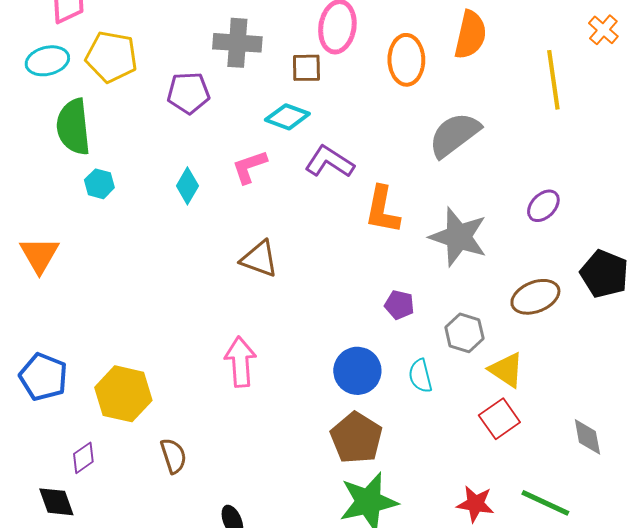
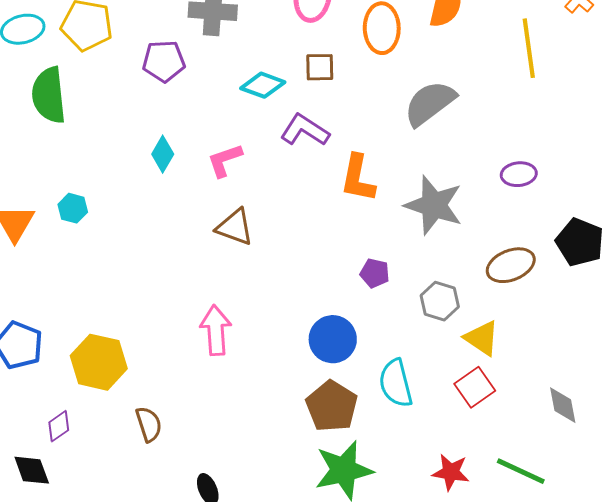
brown square: (306, 68) -> (320, 67), moved
pink L-shape: (249, 167) -> (225, 160), moved
cyan hexagon: (99, 184) -> (73, 208), moved
purple ellipse: (543, 206) -> (519, 174), turned 40
cyan semicircle: (420, 376) -> (396, 383), moved, size x1.4

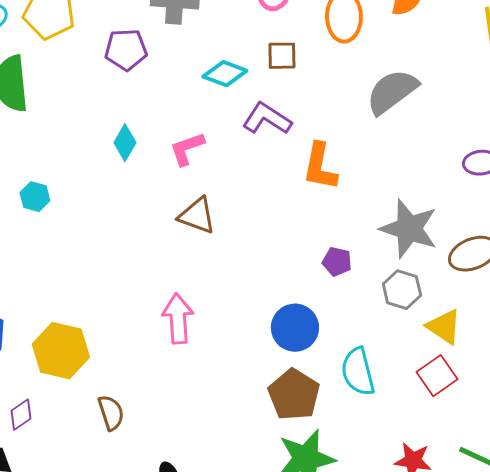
gray star: (434, 205) -> (409, 229), moved

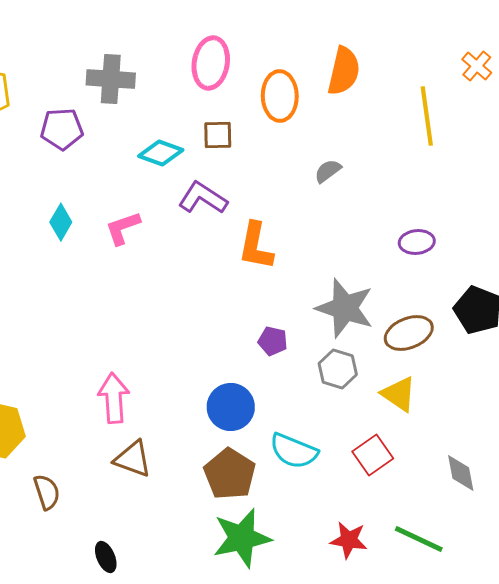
gray semicircle: (392, 92) -> (328, 171), size x0.5
brown triangle: (197, 216) -> (133, 459), moved
yellow triangle: (444, 327) -> (399, 394), moved
cyan semicircle: (358, 372) -> (294, 451), turned -54

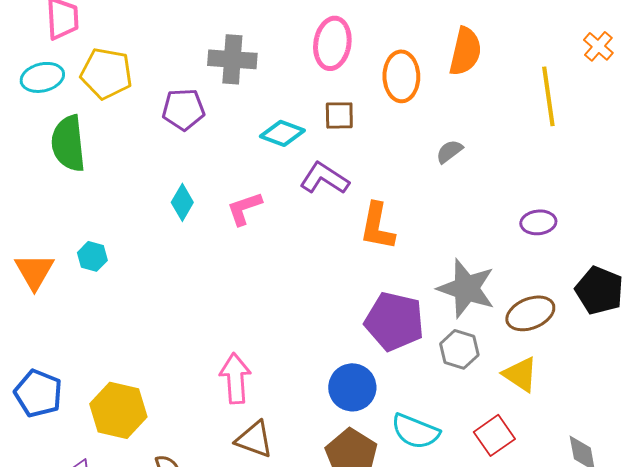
purple pentagon: (273, 341) -> (394, 321), size x2.0

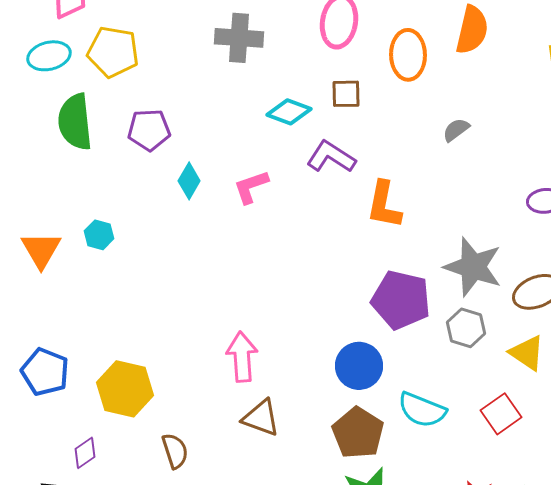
purple pentagon: (183, 109) -> (149, 130), moved

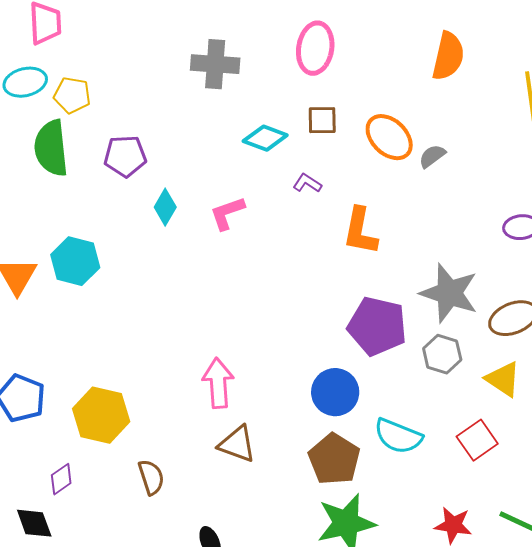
yellow pentagon: (113, 52) -> (72, 95), moved, size x0.7
orange ellipse: (408, 55) -> (389, 137), moved, turned -45
purple L-shape: (331, 157) -> (307, 183), size x0.6
cyan hexagon: (99, 235) -> (75, 261), size x1.6

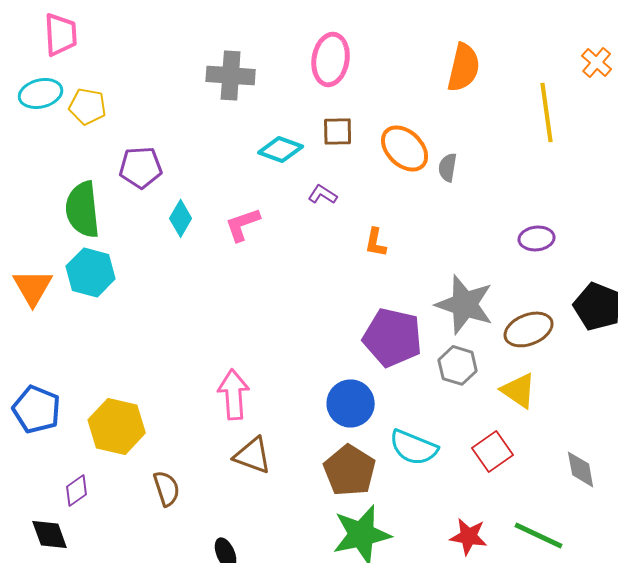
green semicircle: (51, 148) -> (83, 209), moved
gray semicircle: (432, 156) -> (448, 167), turned -44
orange L-shape: (360, 231) -> (376, 242), size x0.6

